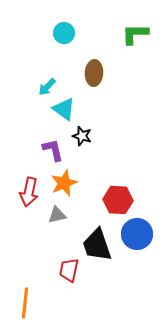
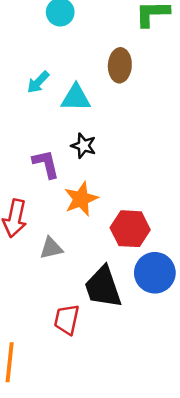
brown ellipse: (94, 73) -> (120, 65), moved
cyan triangle: (64, 109) -> (76, 98), moved, turned -35
orange star: (64, 183) -> (81, 199), moved

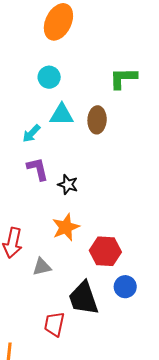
cyan triangle: (76, 98) -> (62, 115), moved
purple L-shape: (46, 164) -> (38, 169), moved
blue circle: (155, 273) -> (125, 287), size x0.7

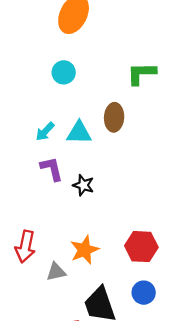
cyan triangle: (62, 115) -> (79, 133), moved
orange star: (66, 227) -> (84, 250), moved
red hexagon: (105, 251) -> (141, 247), moved

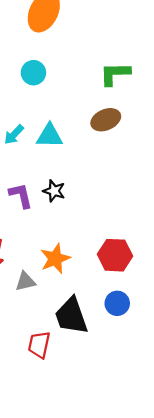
brown ellipse: (114, 117) -> (106, 120), moved, turned 64
purple L-shape: (52, 169) -> (21, 195), moved

